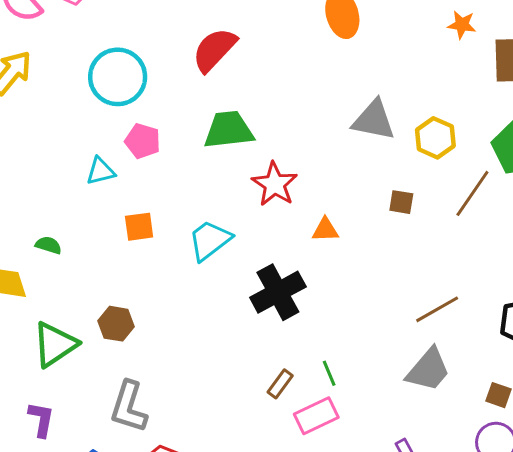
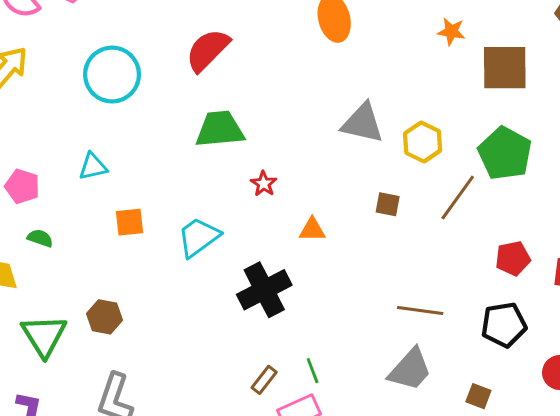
pink pentagon: (143, 141) -> (22, 186), moved
red star: (275, 184) -> (264, 184), size x0.6
brown line: (437, 309) -> (420, 310), turned 36
green triangle: (55, 344) -> (44, 336), turned -30

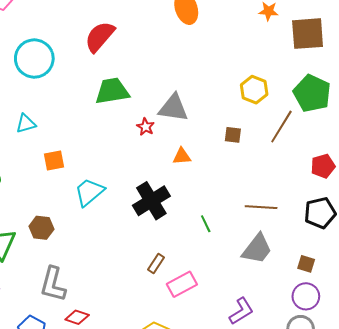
gray triangle: (362, 123) -> (173, 108), moved
cyan trapezoid: (199, 237) -> (89, 192), moved
green line: (313, 371) -> (206, 224), moved

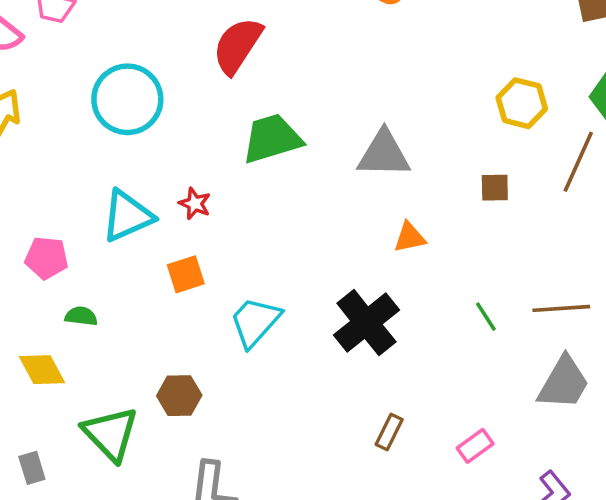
cyan triangle: (26, 124) -> (127, 216), size x1.5
red star: (145, 127) -> (195, 204), moved
green line: (206, 224) -> (486, 317), moved
pink rectangle: (182, 284) -> (475, 446), moved, size x0.7

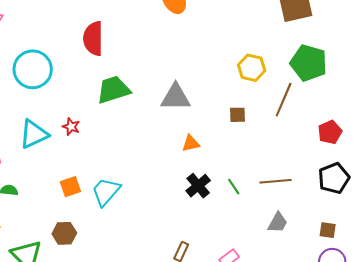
red semicircle: (237, 46) -> (93, 38), turned -32
orange square: (186, 274) -> (70, 187), moved
black cross: (366, 323) -> (198, 186), moved, size x0.7
gray trapezoid: (564, 383) -> (278, 223), size x0.7

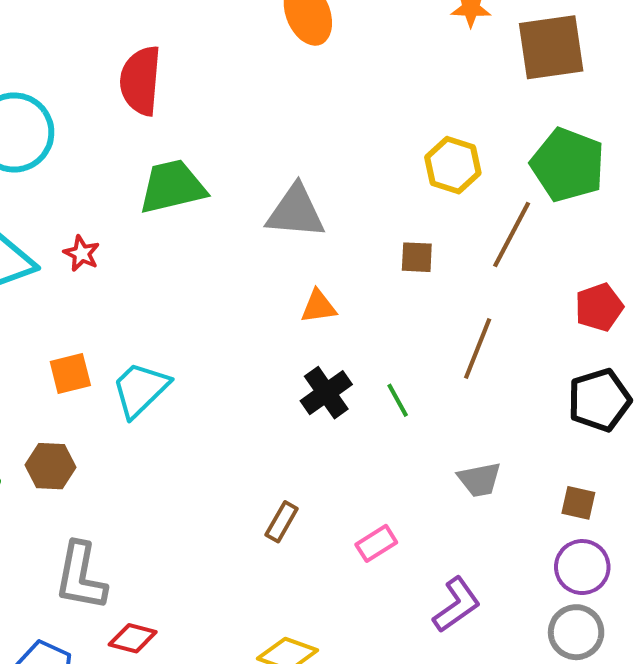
brown line: (276, 181) -> (478, 349), moved, turned -68
gray trapezoid: (278, 223) -> (479, 480), turned 45

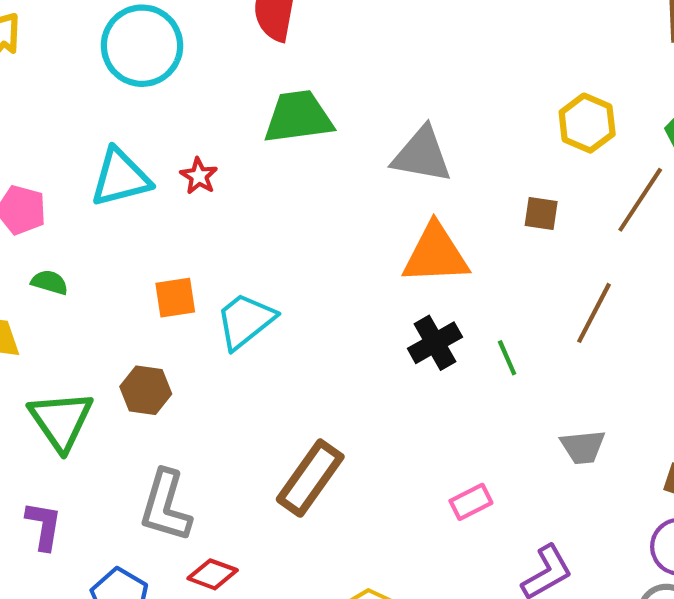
orange triangle: (318, 307) -> (436, 254), size x1.8
brown rectangle: (282, 522) -> (310, 478), moved, size x1.8

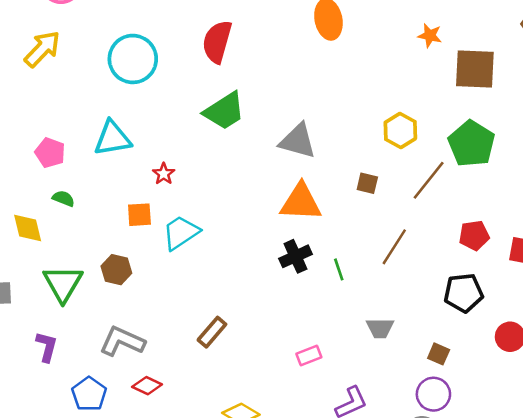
green trapezoid: (298, 117) -> (224, 111), turned 150
red star: (199, 176) -> (164, 174), moved
brown rectangle: (310, 478) -> (212, 332), size x0.7
gray L-shape: (166, 506) -> (122, 341), turned 93

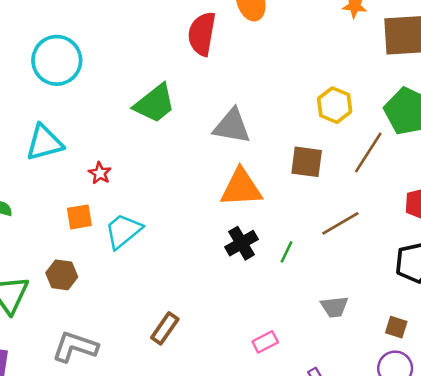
red semicircle: (217, 42) -> (202, 34), moved
brown square: (367, 183) -> (307, 162), size x1.5
brown line: (394, 247) -> (340, 223), turned 33
green line: (339, 269) -> (287, 252), turned 50

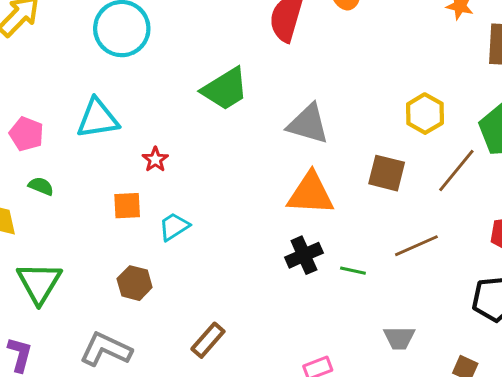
cyan trapezoid: (123, 231) -> (174, 227), size x0.7
green line: (287, 252) -> (353, 271), turned 70
brown hexagon: (62, 275) -> (135, 283), moved

